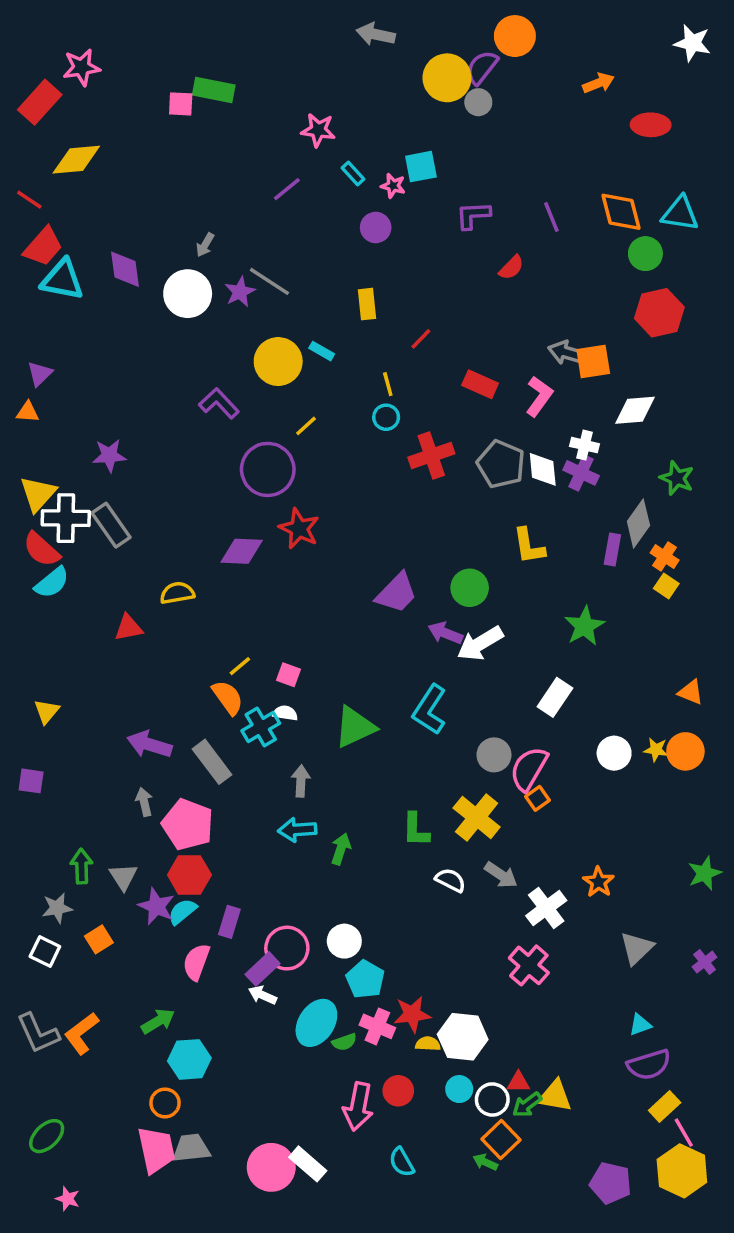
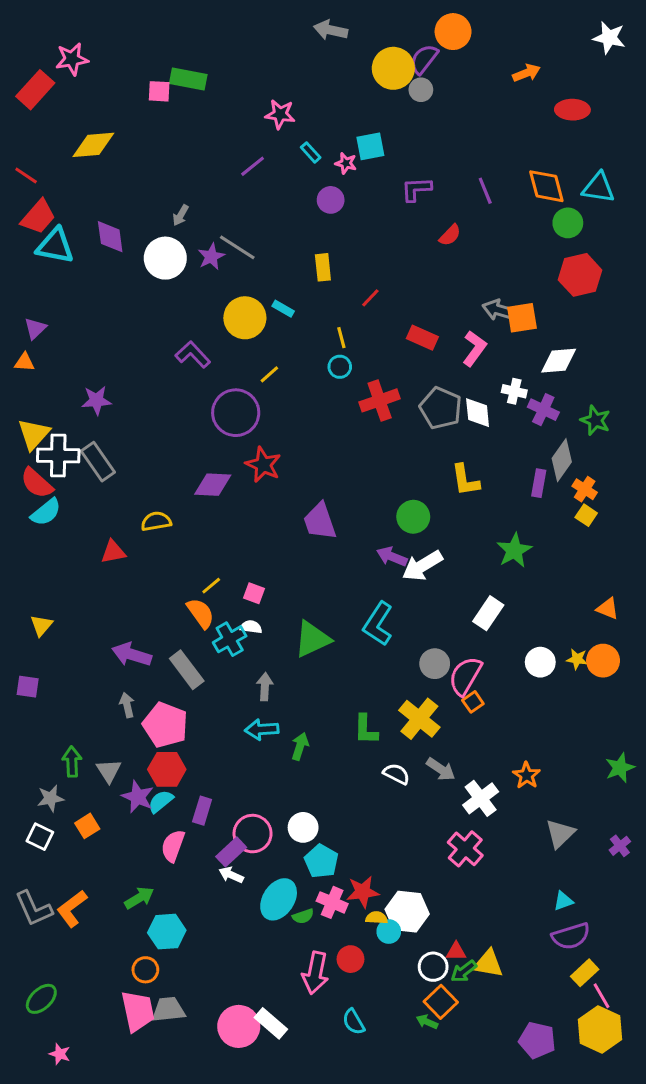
yellow diamond: (76, 160) -> (93, 145), moved
purple cross: (581, 473) -> (543, 410), moved
purple trapezoid: (397, 593) -> (320, 521), moved, turned 117
cyan circle: (459, 1089) -> (389, 932), moved

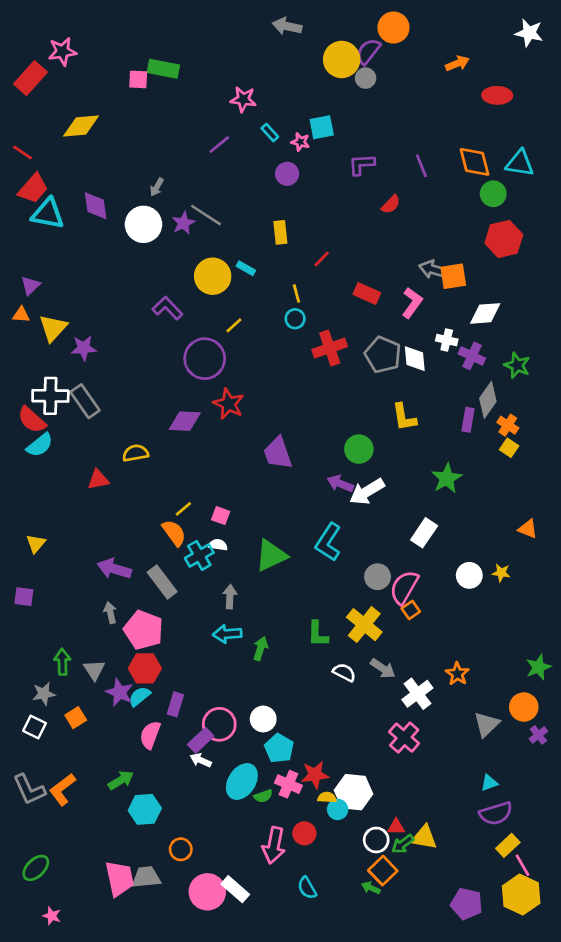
yellow triangle: (34, 434) -> (53, 328), moved
orange circle: (603, 661) -> (524, 707), moved
orange circle: (145, 970) -> (181, 849), moved

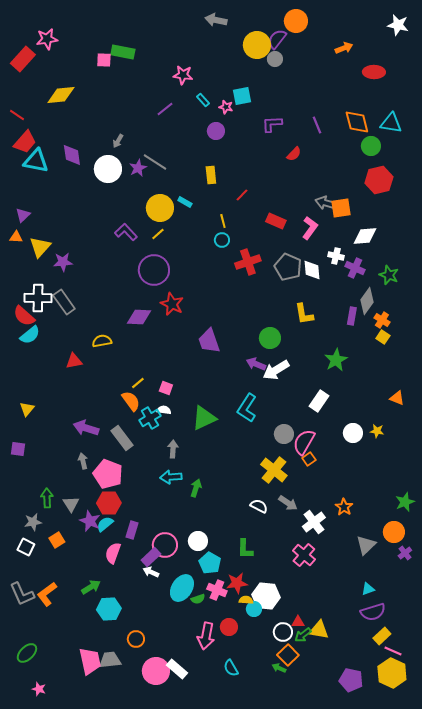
yellow line: (234, 325) -> (158, 234), moved
green L-shape: (318, 634) -> (245, 549), moved
pink line: (522, 865) -> (393, 651), turned -36

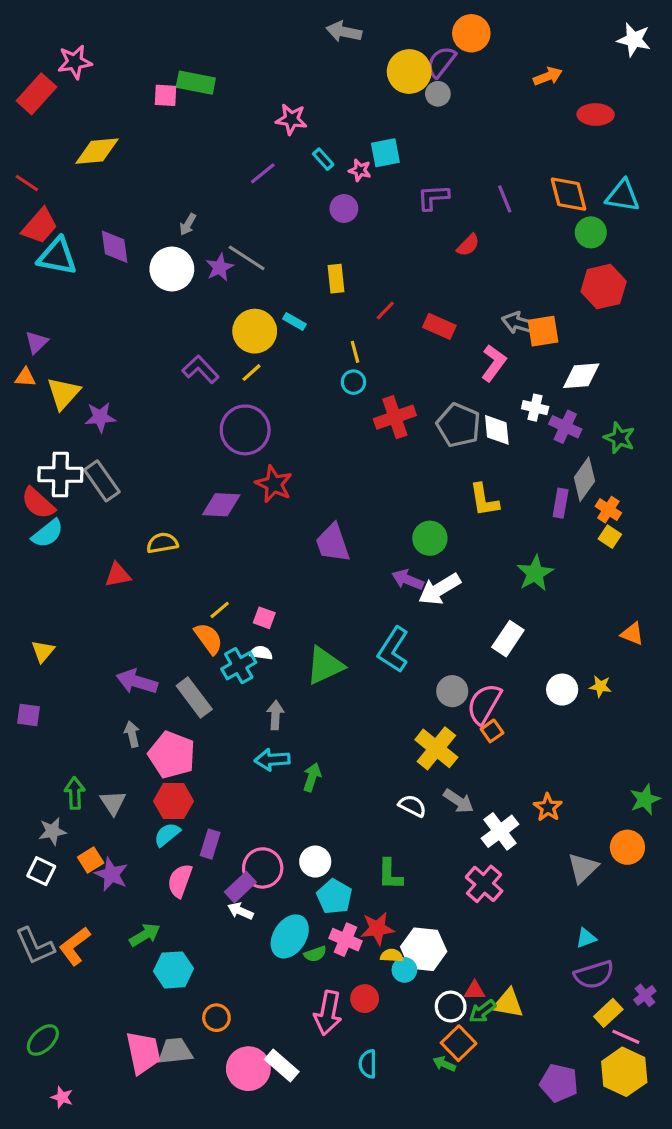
red rectangle: (276, 221) -> (439, 326), moved
purple star: (90, 521) -> (111, 874), moved
purple cross: (405, 553) -> (645, 995), moved
cyan semicircle: (231, 668) -> (368, 1064), turned 30

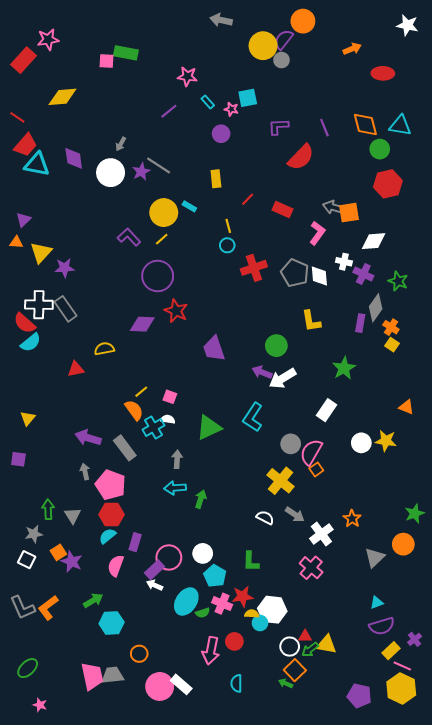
red semicircle: (468, 245) -> (301, 157), size x1.8
yellow star: (600, 686) -> (386, 441), size x1.5

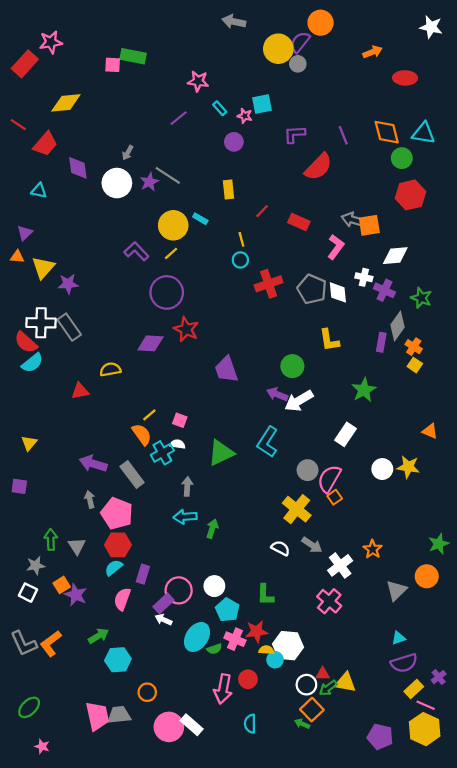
red trapezoid: (26, 145) -> (45, 144), moved
cyan triangle: (37, 164) -> (39, 191), moved, size x0.6

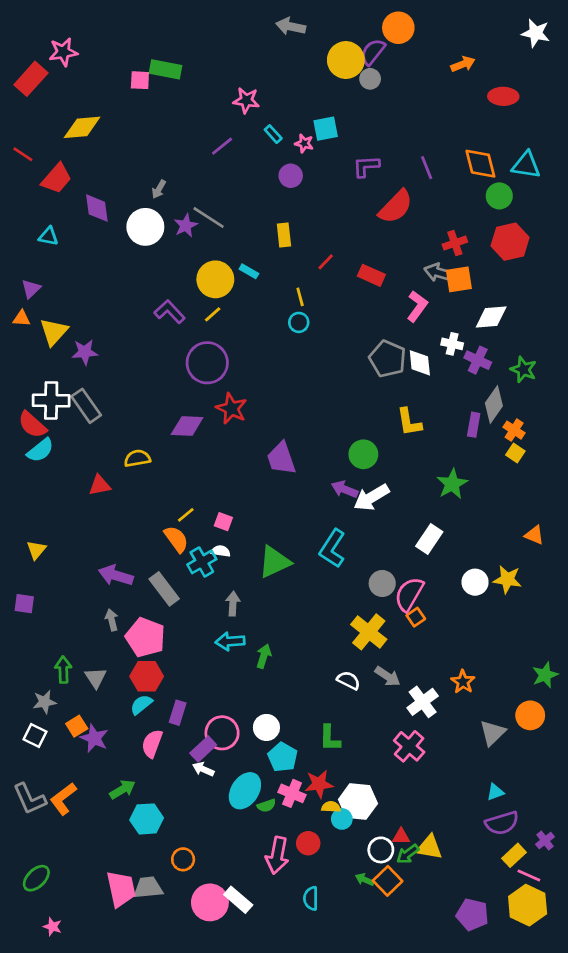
red cross: (269, 284) -> (455, 243), moved, size x0.7
green arrow: (302, 724) -> (365, 880), moved

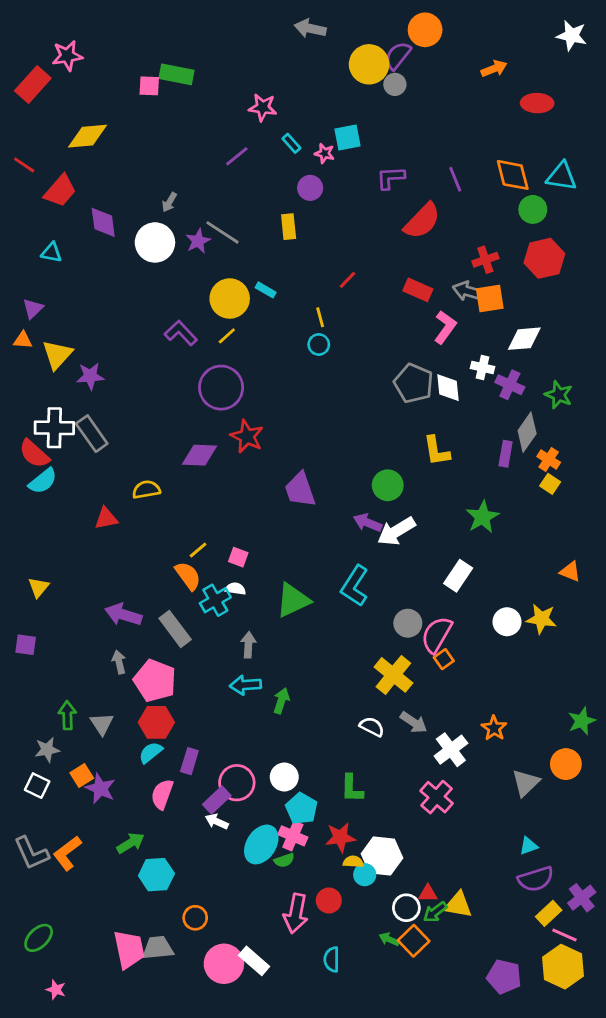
yellow rectangle: (284, 235) -> (289, 227), moved
red rectangle: (371, 275) -> (418, 290), moved
pink cross: (292, 793) -> (293, 836), moved
purple cross: (545, 841) -> (582, 898), size x1.4

